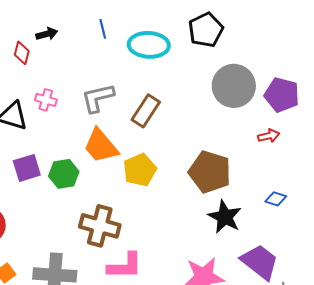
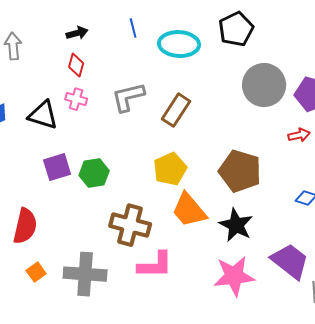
red diamond: (22, 53) -> (76, 65), moved
orange trapezoid: (101, 146) -> (189, 210), moved
black star: (225, 217) -> (236, 225), moved

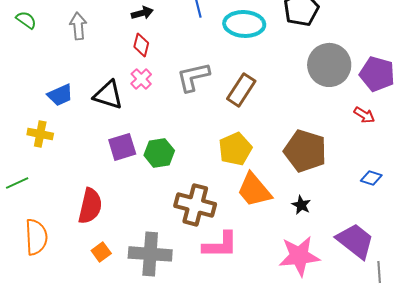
pink cross: (76, 99) -> (141, 79), turned 30
red arrow: (299, 135) -> (364, 115), turned 45
black star: (236, 225) -> (301, 205), size x0.6

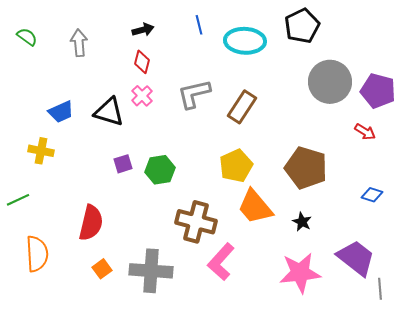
purple square: (122, 147) -> (123, 164), size x0.7
pink L-shape: (220, 245) -> (221, 262), turned 132

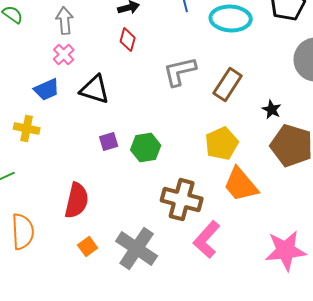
pink cross: (142, 96) -> (64, 55), moved
black star: (302, 222) -> (272, 110), moved
gray cross: (151, 271) -> (137, 249), turned 30

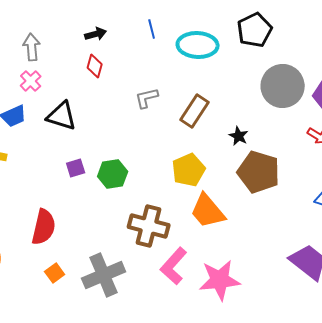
gray L-shape: (180, 72) -> (147, 98), size x0.7
gray cross: (137, 249) -> (104, 275), turned 33
pink star: (286, 251) -> (220, 280), moved

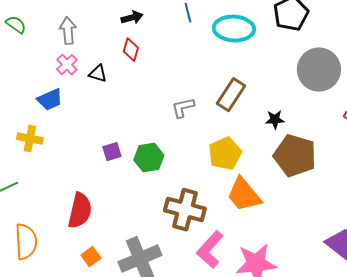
gray L-shape: (147, 98) -> (183, 108), moved
black triangle: (62, 116) -> (98, 74), moved, size x0.6
black star: (239, 136) -> (275, 120), turned -30

